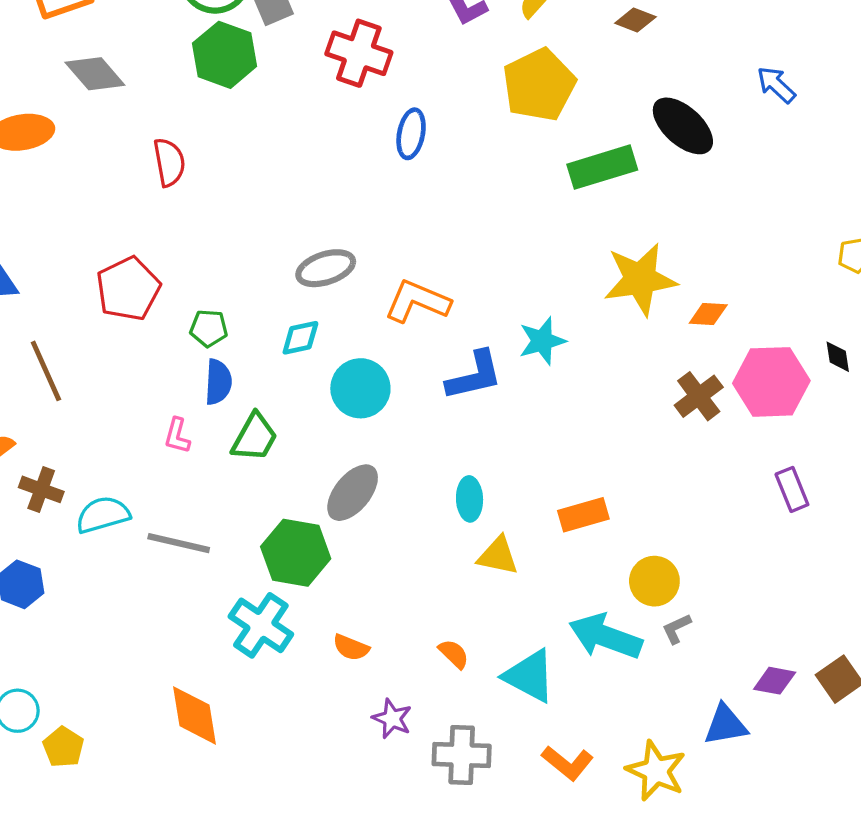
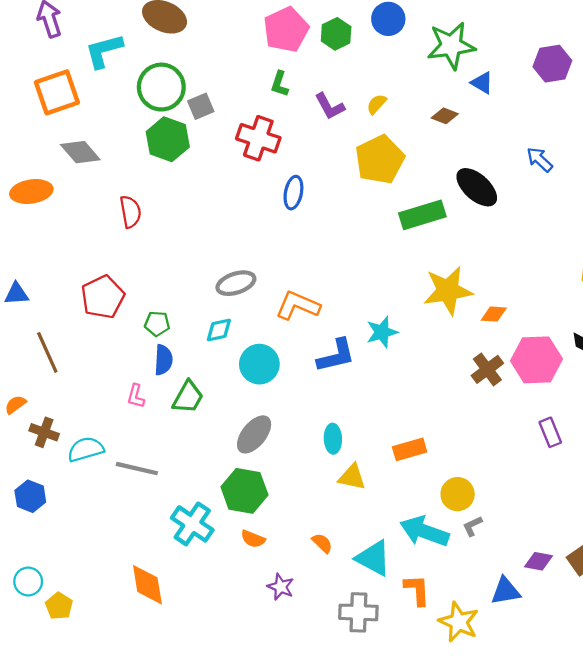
green hexagon: (296, 553) -> (244, 491), moved
gray cross: (462, 755) -> (358, 612), moved
orange L-shape: (568, 763) -> (417, 590), moved, turned -132

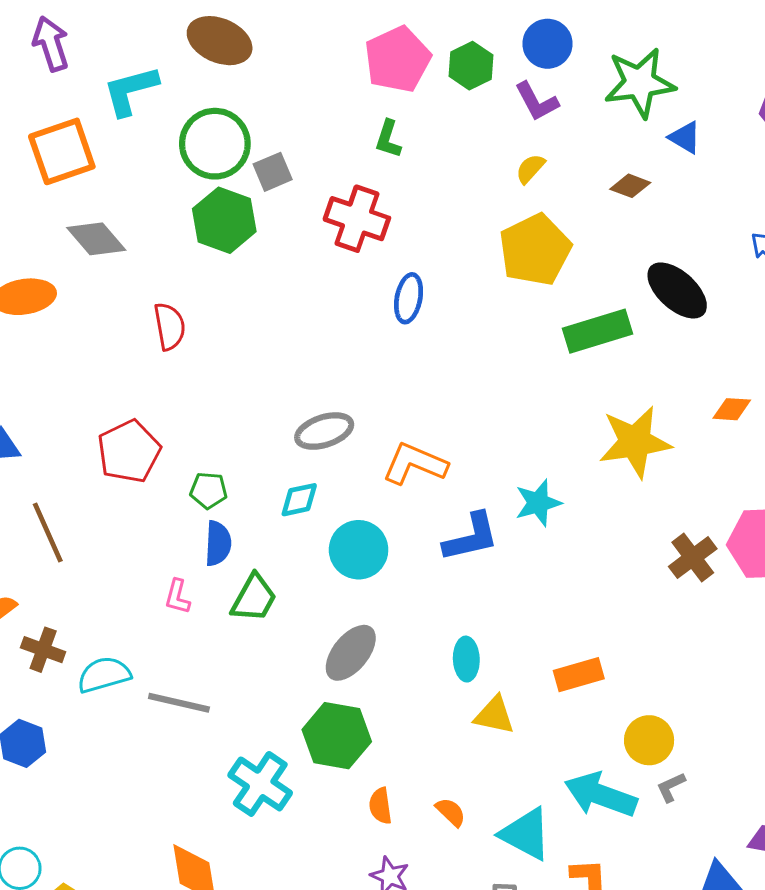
purple L-shape: (330, 106) -> (537, 102), moved
orange diamond: (494, 314) -> (732, 409), moved
orange semicircle: (253, 539) -> (380, 806), moved, turned 60

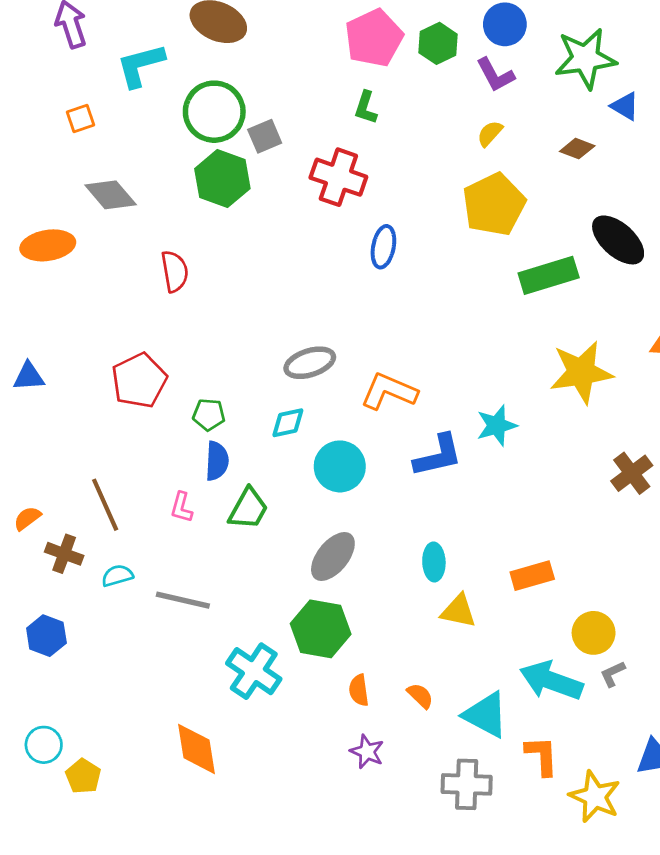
orange square: (62, 151) -> (81, 118), size x0.5
brown line: (48, 533) -> (105, 505), moved
cyan semicircle: (104, 675) -> (117, 576), size x0.7

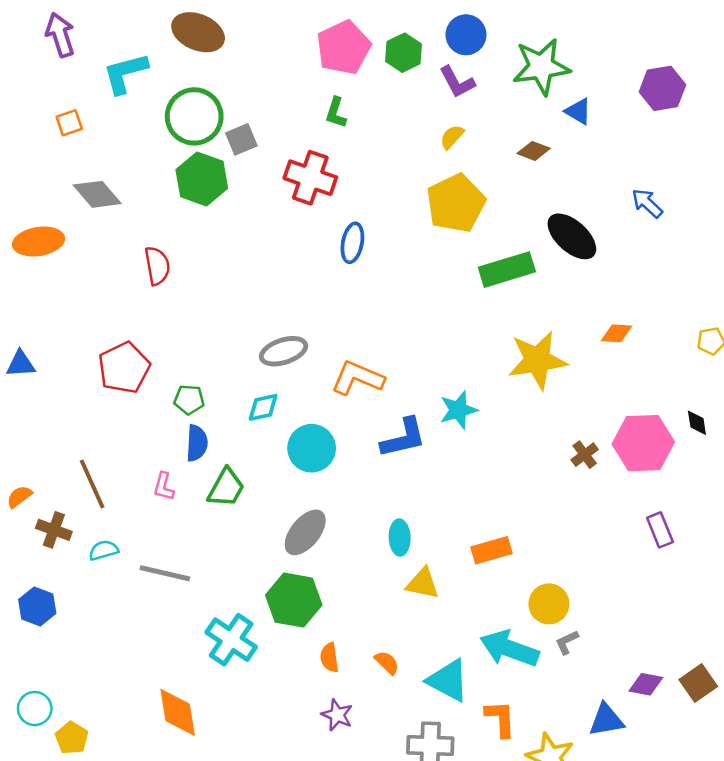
brown cross: (632, 473) -> (585, 455), size x0.7

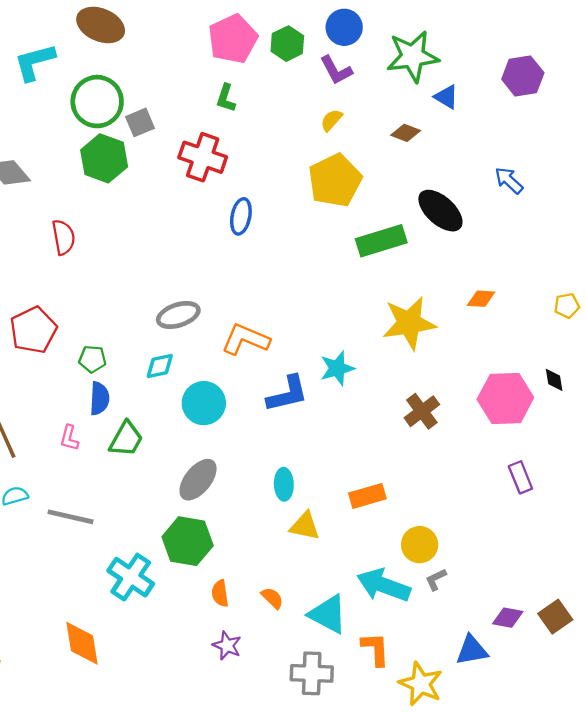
brown cross: (585, 455) -> (422, 411), moved, size x1.4

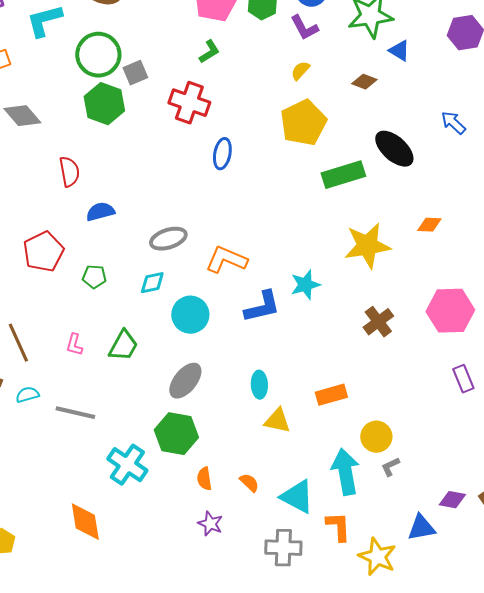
green L-shape: (226, 98) -> (209, 52), turned -140
blue semicircle: (99, 398) -> (100, 212), moved, turned -108
cyan arrow: (384, 585) -> (345, 472), turned 60

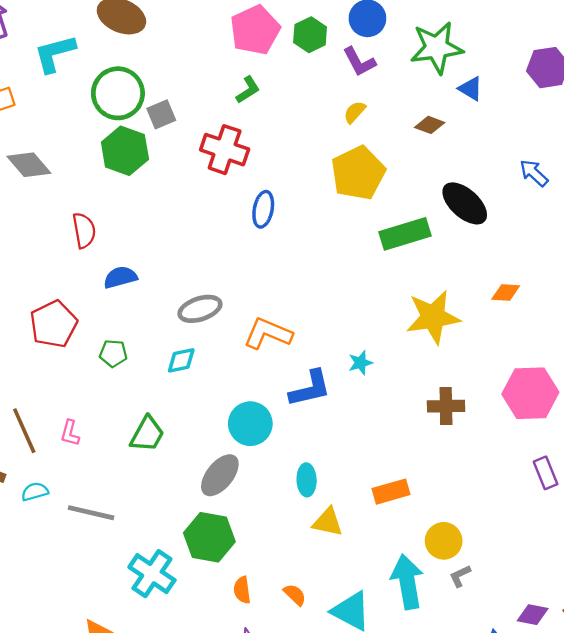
cyan star: (305, 285) -> (360, 363), size x0.7
cyan circle: (190, 315) -> (250, 424), moved
brown cross: (378, 322) -> (446, 406), turned 36
pink L-shape: (74, 345) -> (70, 433), moved

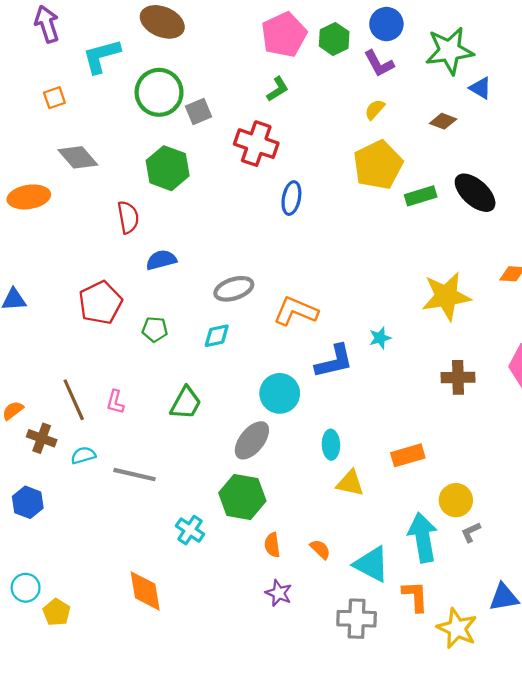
green hexagon: (125, 151) -> (168, 168), moved
green rectangle: (405, 234) -> (421, 196), moved, size x0.7
cyan cross: (152, 574) -> (190, 530), size x0.7

